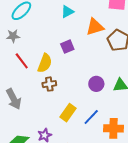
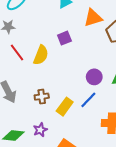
brown cross: (49, 84) -> (42, 97), moved
blue line: (91, 117) -> (88, 100), moved

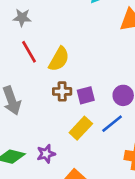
purple square: (64, 38) -> (86, 95), moved
brown cross: (42, 97) -> (62, 91), moved

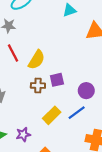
purple square: (86, 95) -> (57, 80), moved

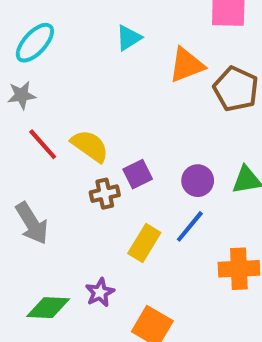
yellow semicircle: (36, 60) -> (90, 146), turned -72

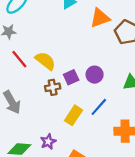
purple circle: (198, 181) -> (95, 75), moved

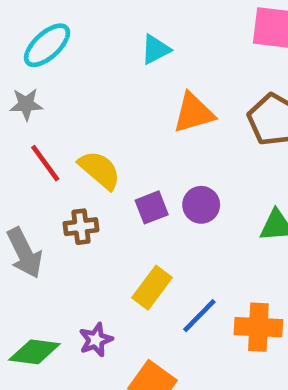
orange triangle: (100, 18) -> (194, 113), moved
brown cross: (53, 87) -> (81, 227), moved
blue line: (99, 107) -> (199, 316), moved

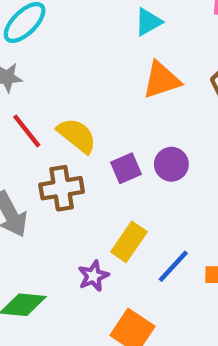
cyan triangle: (156, 49) -> (148, 22), moved
brown cross: (81, 227) -> (62, 188), size x1.4
purple star: (96, 340) -> (93, 276), moved

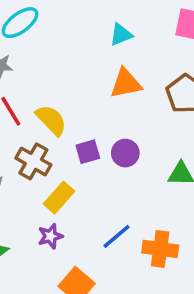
brown cross: (62, 188) -> (33, 161), turned 32
yellow rectangle: (129, 242) -> (59, 198), moved

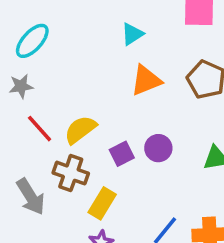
yellow semicircle: (51, 120) -> (80, 130), turned -72

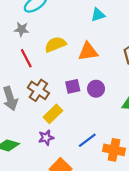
orange triangle: (146, 80) -> (88, 52), moved
yellow semicircle: (80, 130) -> (55, 44), moved

